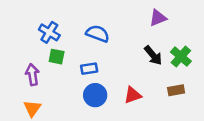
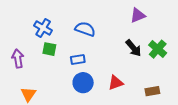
purple arrow: (32, 75) -> (18, 58), moved
brown rectangle: (176, 90) -> (152, 91), moved

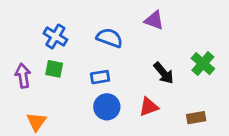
purple triangle: (138, 15) -> (154, 20), moved, turned 42
black arrow: (133, 48) -> (164, 73), moved
green square: (49, 49) -> (54, 69), moved

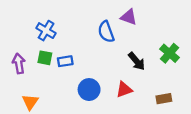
blue semicircle: (110, 38) -> (106, 32), moved, turned -130
blue rectangle: (100, 77) -> (65, 61), moved

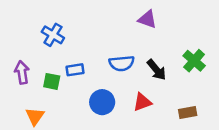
blue semicircle: (106, 32) -> (122, 63), moved, turned -75
green square: (45, 58) -> (52, 81), moved

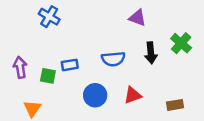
blue cross: (53, 35) -> (49, 17), moved
green cross: (194, 61) -> (181, 43), moved
black arrow: (156, 70) -> (151, 53), moved, turned 35

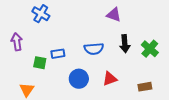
green cross: (181, 43) -> (150, 49), moved
purple arrow: (20, 67) -> (17, 42), moved

